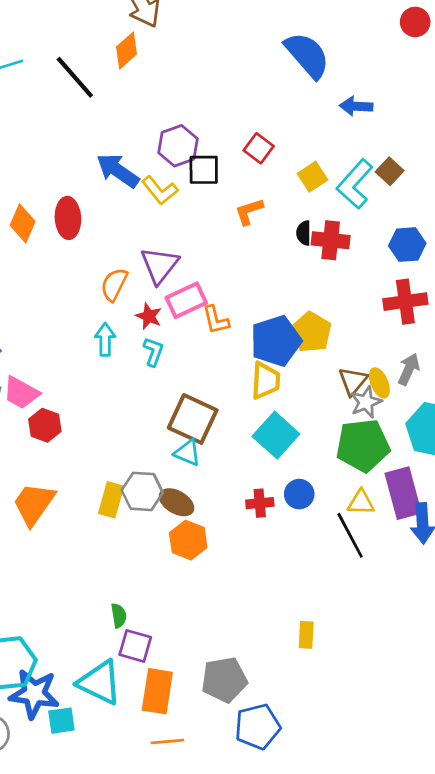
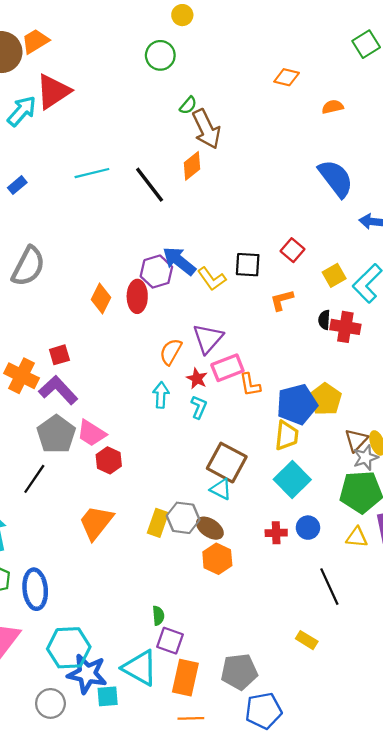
purple hexagon: (178, 146) -> (156, 272), moved
black line: (350, 535) -> (329, 587), moved
yellow rectangle: (306, 635) -> (307, 640), turned -65

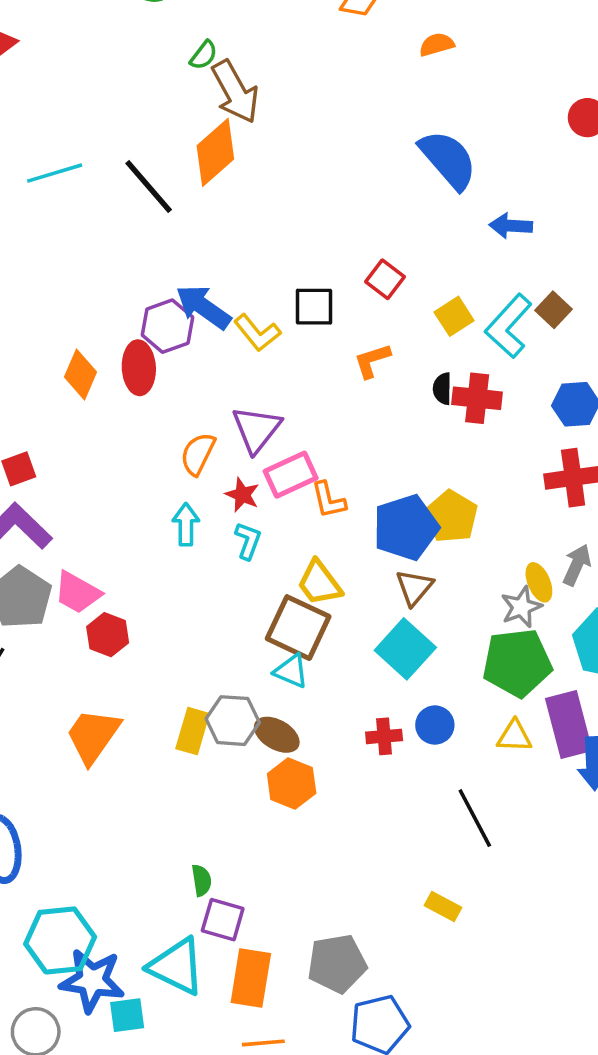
orange diamond: (192, 166) -> (215, 152), size x1.4
yellow trapezoid: (287, 436) -> (319, 583), moved, turned 140
brown triangle: (356, 440) -> (414, 587), moved

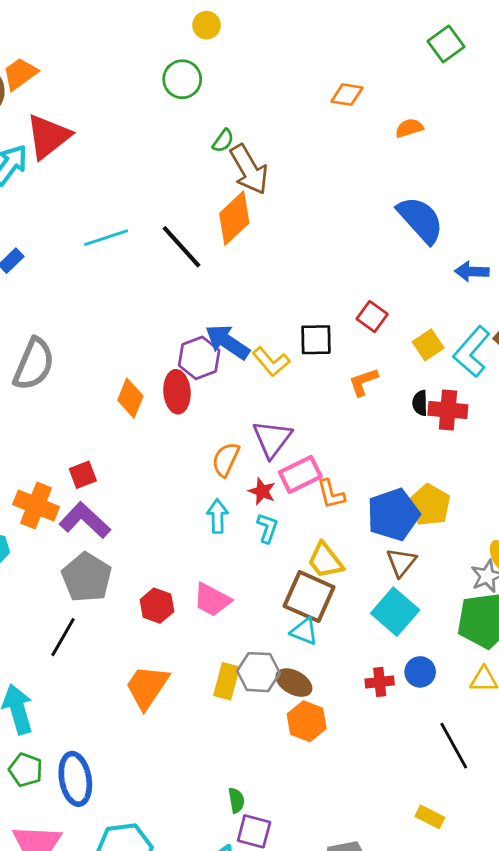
pink trapezoid: (77, 593) -> (212, 600), moved

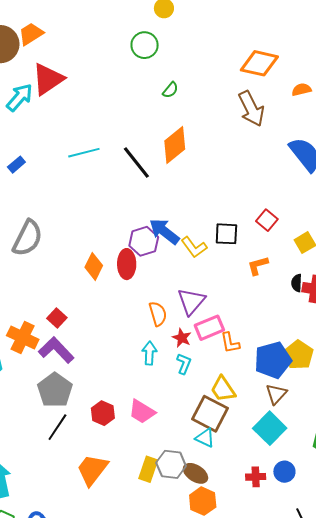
orange diamond: (347, 95) -> (259, 63), size x1.6
brown arrow: (249, 169) -> (251, 109), moved
orange semicircle: (226, 459) -> (158, 314), turned 135
red square: (83, 475) -> (57, 318), turned -30
black line: (63, 637) -> (57, 427), moved

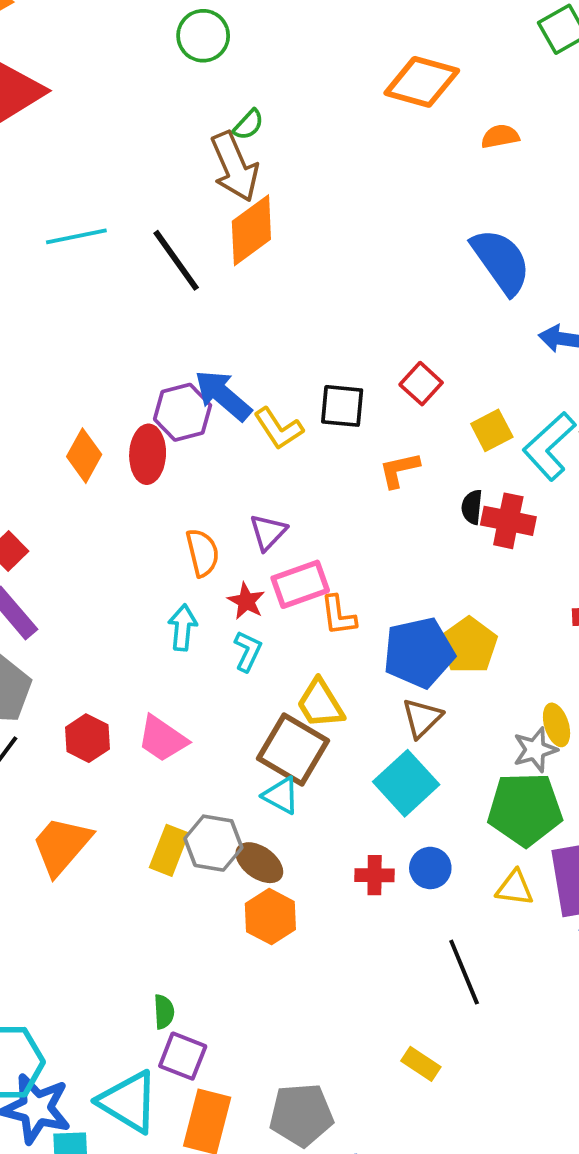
brown arrow: (251, 109) -> (235, 167), moved
purple triangle: (191, 301) -> (268, 532), size x0.7

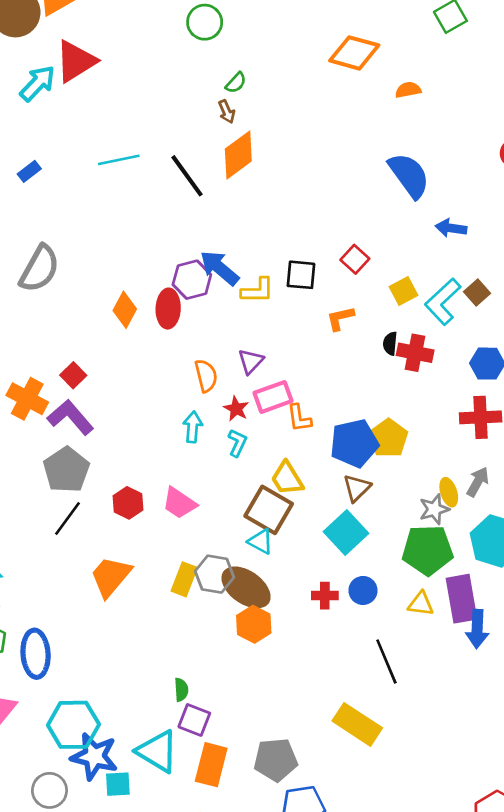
brown arrow: (235, 167) -> (227, 112), size x0.5
yellow L-shape: (278, 428) -> (258, 290), turned -56
brown ellipse: (259, 863) -> (246, 587), size x1.5
yellow rectangle: (421, 1064) -> (357, 724), size x1.8

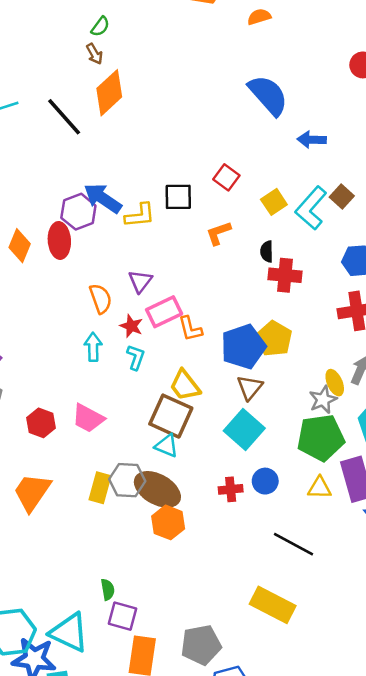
red cross: (415, 353) -> (285, 275), moved
black line: (386, 662) -> (293, 544), turned -33
cyan triangle: (157, 751) -> (69, 632), moved

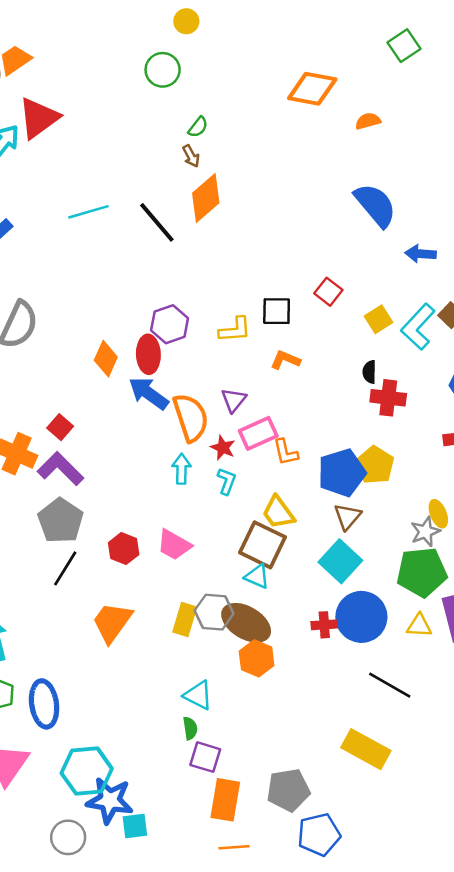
blue arrow: (103, 198) -> (149, 393), moved
orange L-shape: (218, 233) -> (285, 360), moved, turned 40
orange semicircle: (101, 299) -> (191, 418), size x1.5
blue circle: (265, 481) -> (361, 617), size x1.8
cyan triangle: (69, 632) -> (198, 695), moved, size x0.7

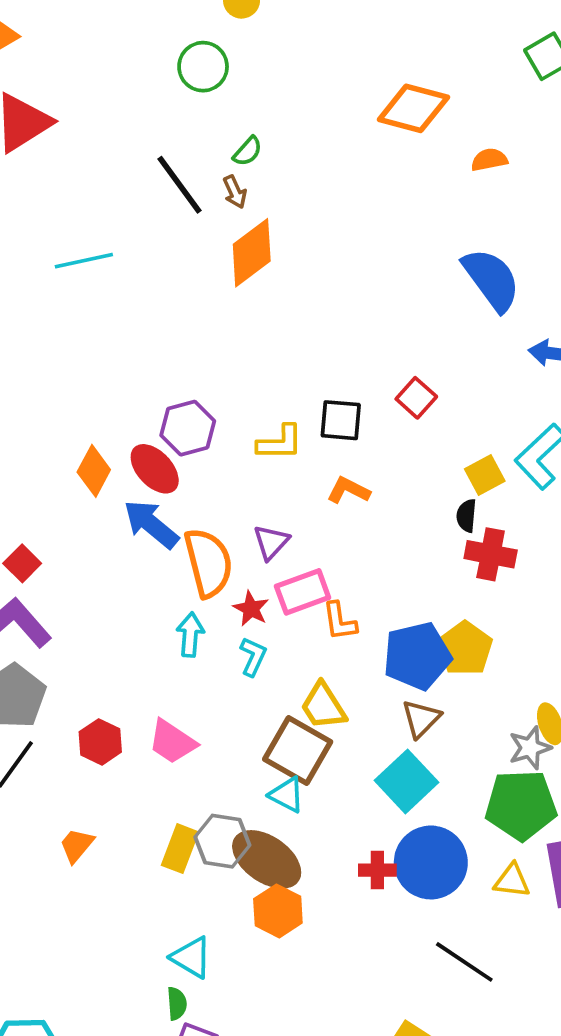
black line: (157, 222) -> (179, 185), moved
yellow square: (379, 319) -> (485, 475), moved
red ellipse: (148, 354) -> (155, 469), turned -45
orange trapezoid: (112, 622) -> (77, 845), size x0.6

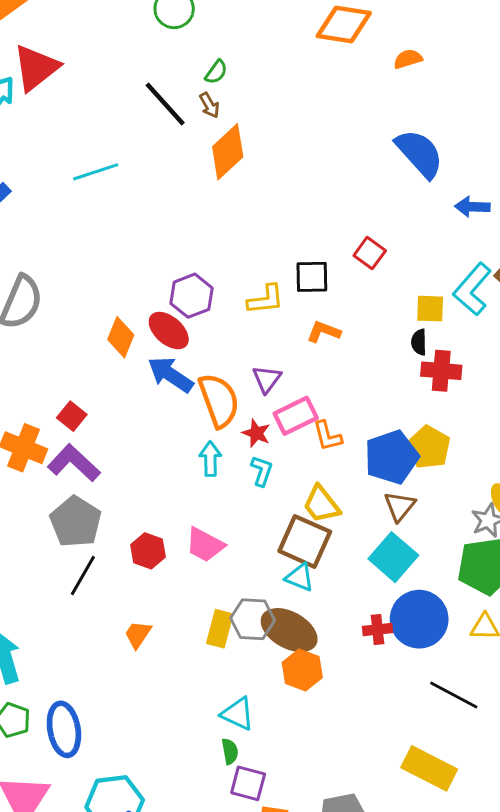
yellow square: (485, 475) -> (430, 309), turned 36

